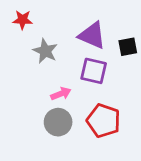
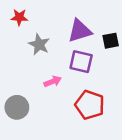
purple triangle: (92, 35) -> (80, 31), turned -40
gray circle: (58, 122) -> (17, 107), moved

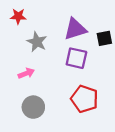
pink arrow: (53, 81) -> (26, 73), moved
gray circle: (17, 107) -> (33, 107), moved

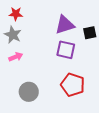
gray star: (37, 42) -> (13, 35), moved
pink arrow: (26, 73) -> (16, 57), moved

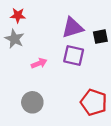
pink arrow: (16, 57) -> (39, 63), moved
red pentagon: (73, 85) -> (94, 102), moved

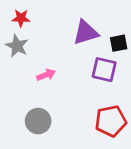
purple square: (74, 55) -> (104, 70), moved
red pentagon: (94, 102) -> (111, 121), turned -30

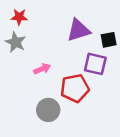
gray circle: (38, 121) -> (48, 110), moved
red pentagon: (111, 121) -> (75, 88), moved

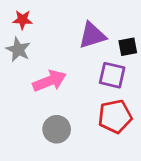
pink arrow: (42, 69) -> (49, 81), size x1.6
red pentagon: (75, 88) -> (115, 116), moved

